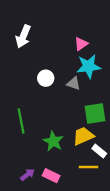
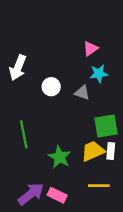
white arrow: (23, 36) -> (18, 68), moved
cyan star: (89, 66) -> (99, 74), size x0.7
white rectangle: (99, 151) -> (111, 151), moved, turned 56
purple arrow: (28, 175) -> (31, 194), size x1.6

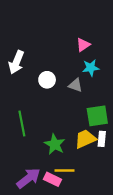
yellow line: (99, 186) -> (65, 171), moved

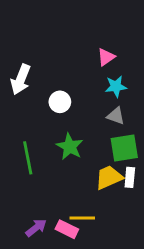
gray triangle: (75, 85) -> (116, 116), moved
green star: (55, 144) -> (70, 147), moved
purple arrow: (28, 178) -> (36, 228), size x0.7

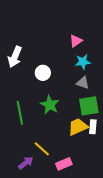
yellow line: (82, 218) -> (42, 149), moved, turned 42
pink rectangle: (67, 229) -> (64, 164), moved, turned -49

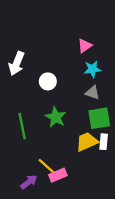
pink rectangle: (64, 164) -> (58, 175), moved

